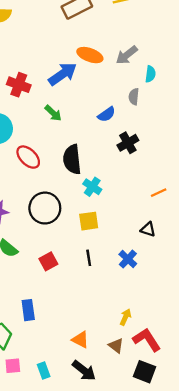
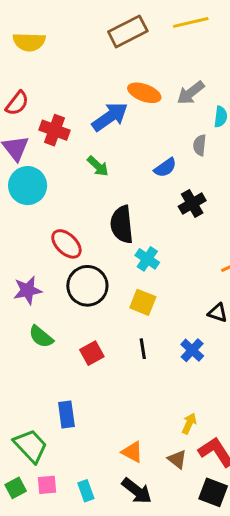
red ellipse: (28, 157) -> (66, 244), moved
yellow square: (89, 221) -> (143, 302), turned 30

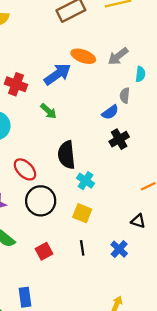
blue semicircle: (165, 168) -> (110, 112), moved

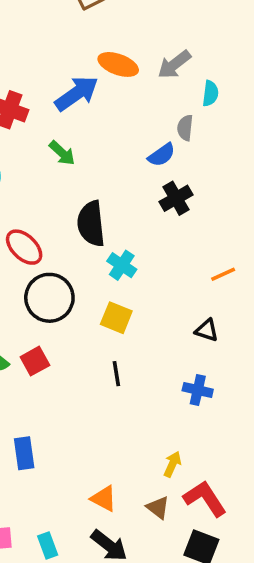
blue cross: (119, 249) -> (198, 390), moved, turned -30
red square: (44, 251) -> (35, 361), moved

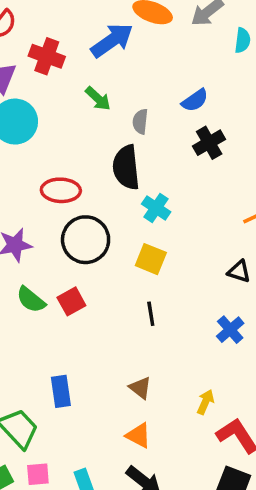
gray semicircle: (185, 128) -> (140, 122), moved
red ellipse: (24, 247) -> (61, 190), turned -42
blue cross: (198, 390) -> (230, 330), turned 36
brown triangle: (158, 508) -> (140, 388), moved

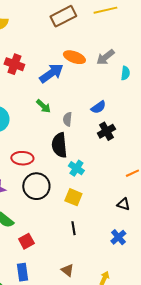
red cross: (47, 56) -> (14, 64), moved
red square: (71, 301) -> (26, 241), moved

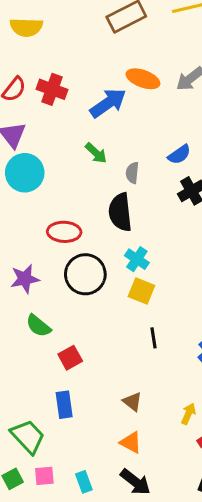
cyan cross: (76, 168) -> (137, 259), moved
black line: (73, 228) -> (154, 338), moved

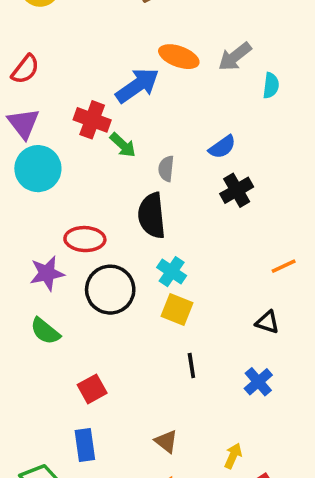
red cross: (52, 89) -> (92, 120), moved
purple star: (25, 279) -> (47, 273), moved
green semicircle: (38, 326) -> (45, 331), moved

